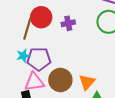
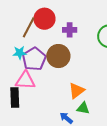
purple pentagon: (39, 59) -> (34, 59), turned 30
brown circle: (60, 80) -> (58, 56), moved

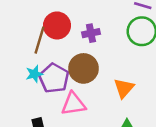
pink triangle: (25, 80) -> (73, 104), moved
orange triangle: (77, 91) -> (124, 88), moved

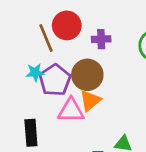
brown line: (39, 40) -> (46, 38), turned -48
orange triangle: (124, 88) -> (90, 100), moved

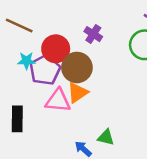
red circle: (67, 25) -> (56, 49), moved
brown line: (46, 38) -> (19, 25), moved, turned -48
purple cross: (101, 39) -> (93, 34), turned 30

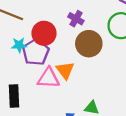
brown circle: (77, 67) -> (89, 44), moved
orange triangle: (78, 93) -> (65, 70), turned -30

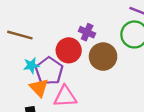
red circle: (44, 33) -> (69, 50), moved
orange triangle: (65, 70) -> (39, 88), moved

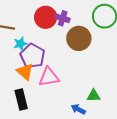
red circle: (69, 50) -> (46, 17), moved
cyan star: (31, 65) -> (20, 44), moved

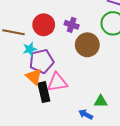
red circle: (46, 17) -> (44, 25), moved
purple pentagon: (32, 56) -> (42, 61), turned 30
black rectangle: (21, 100) -> (44, 92), moved

